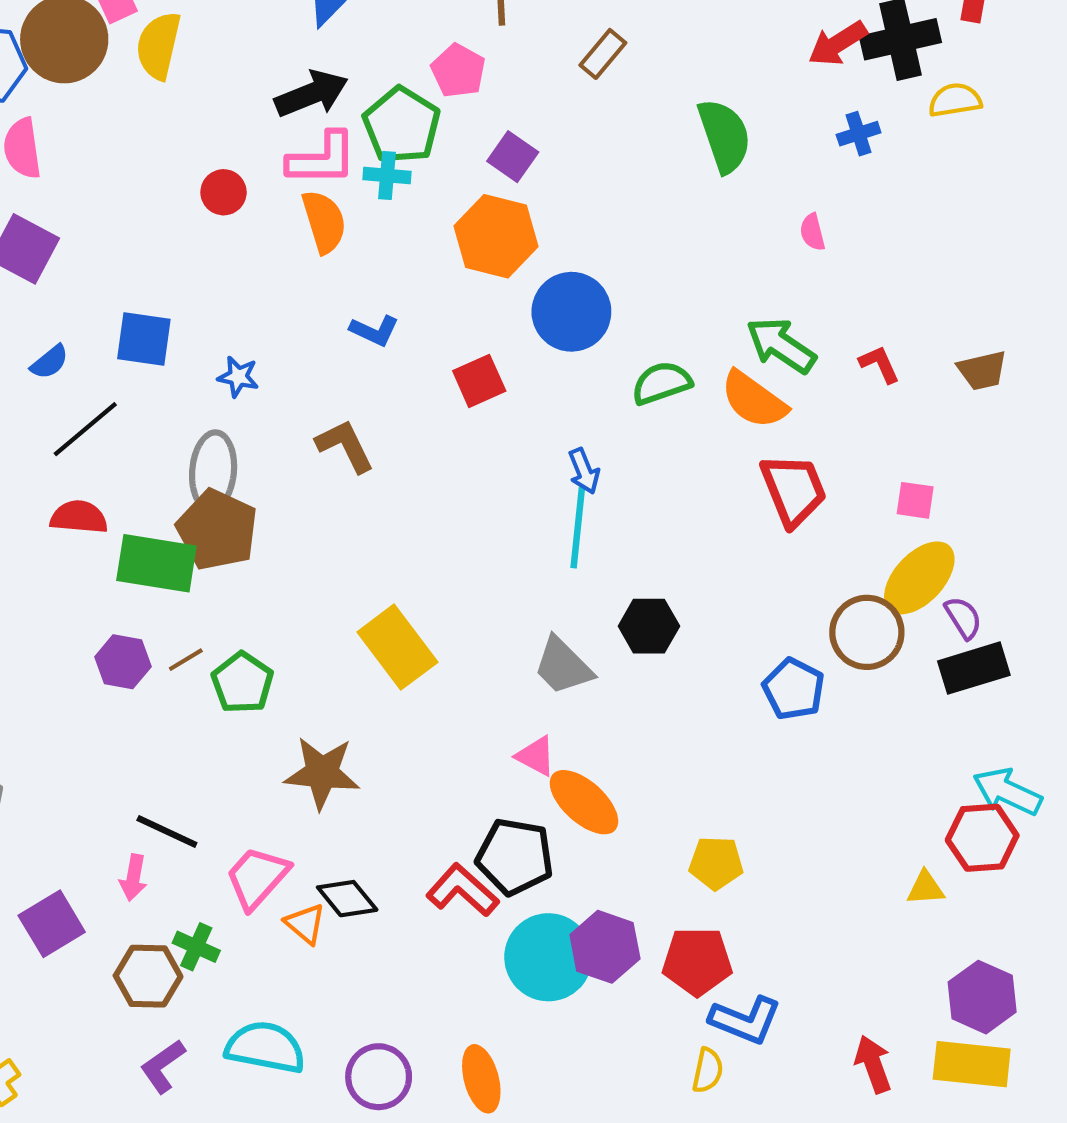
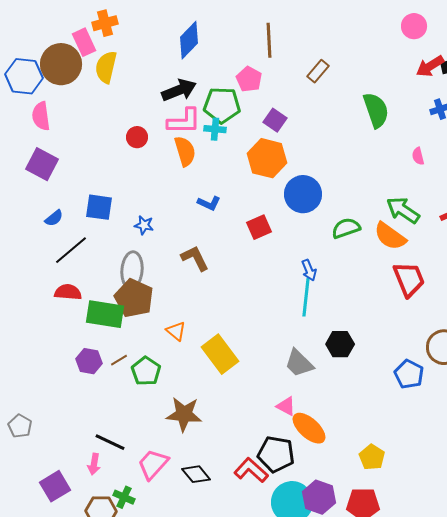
green pentagon: (402, 125) -> (222, 105), turned -30
yellow pentagon: (716, 863) -> (372, 457), turned 30
orange triangle: (305, 924) -> (176, 331), moved

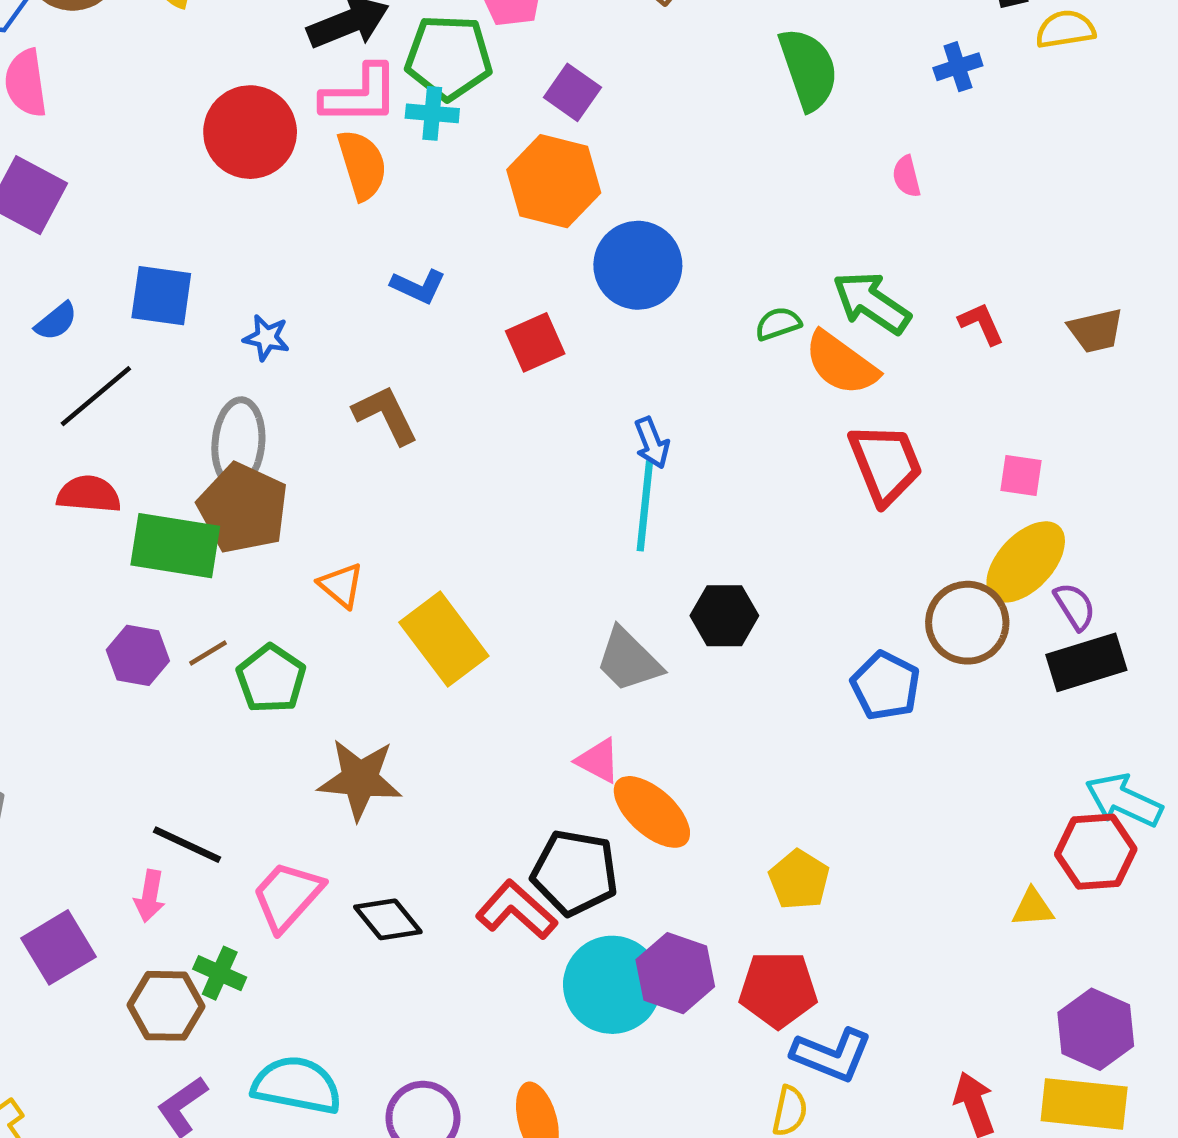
red circle: (137, 137) -> (250, 132), size x1.8
green semicircle: (346, 228) -> (778, 324), moved, size x0.7

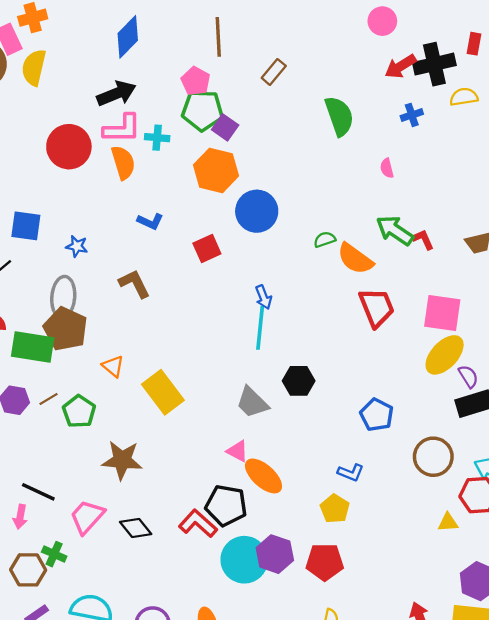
green pentagon: (449, 57) -> (202, 110), moved
green arrow: (871, 303) -> (395, 230), moved
pink square: (1021, 476) -> (442, 313), size x1.8
brown circle: (967, 623) -> (433, 457), moved
blue L-shape: (832, 1055) -> (351, 473), moved, size x0.7

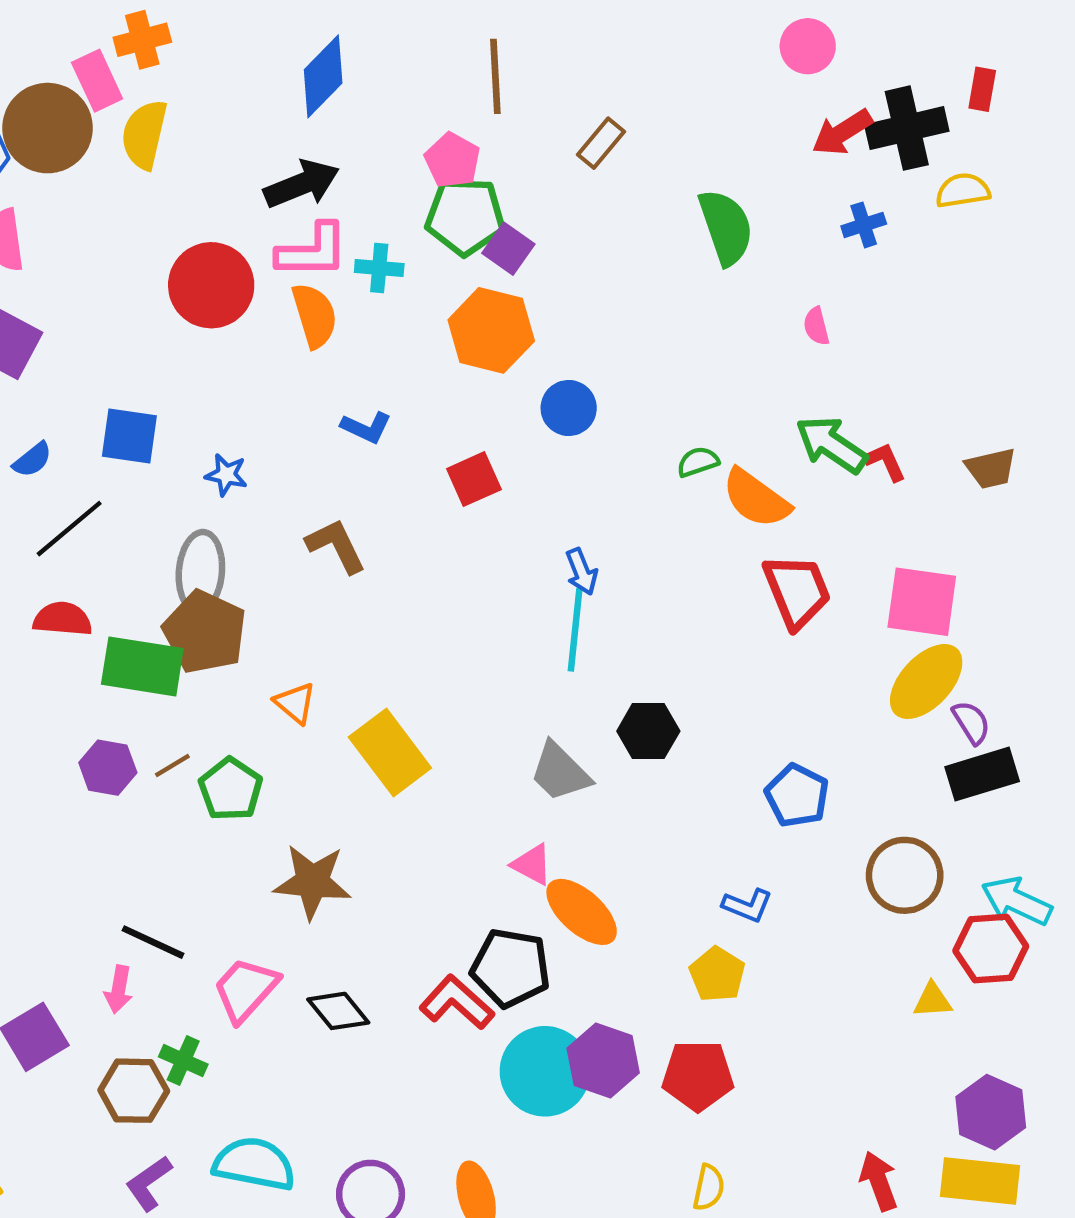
blue circle: (257, 211) -> (569, 408), size x0.7

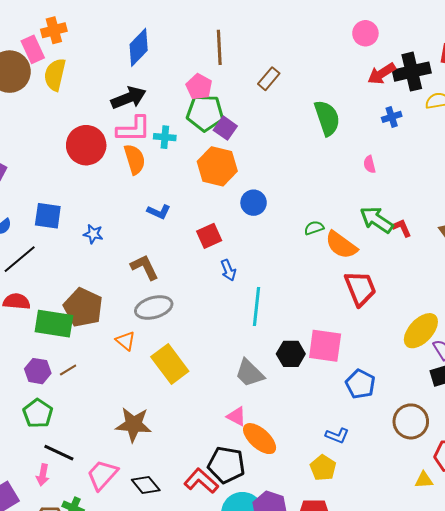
gray ellipse: (200, 572) -> (154, 308), moved, turned 69
blue arrow: (582, 572) -> (228, 270), moved
pink square: (922, 602) -> (325, 346), moved
green pentagon: (231, 789) -> (38, 413), moved

